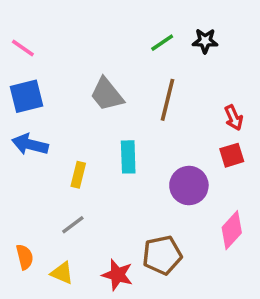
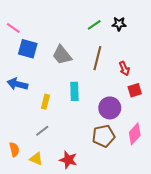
blue square: (26, 96) -> (28, 49), moved, turned 30
red arrow: (234, 118) -> (124, 68), moved
brown pentagon: (162, 255) -> (104, 136), moved

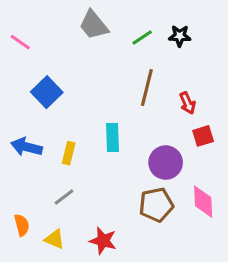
blue square: (28, 49) -> (47, 92), moved, turned 30
gray trapezoid: (62, 55) -> (94, 25), moved
blue arrow: (17, 84) -> (26, 147), moved
pink diamond: (135, 134) -> (203, 202), turned -45

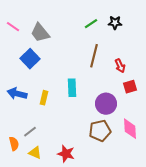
gray trapezoid: (94, 25) -> (40, 33), moved
gray line: (64, 197) -> (30, 132), moved

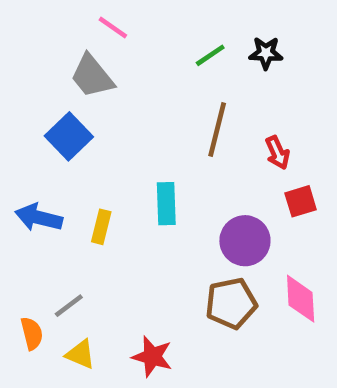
pink line: (13, 27) -> (113, 27), moved

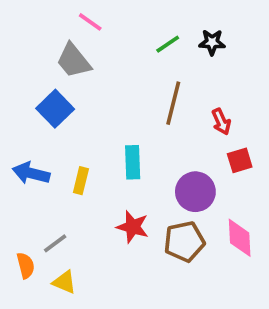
red star: (152, 357) -> (133, 227), moved

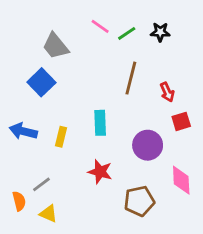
pink line: (90, 22) -> (100, 26), moved
brown pentagon: (184, 242) -> (139, 201), moved

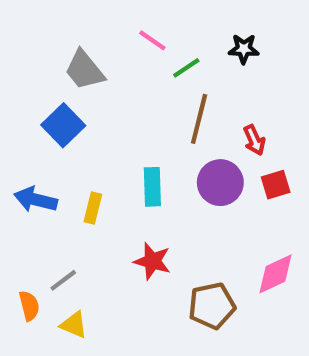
green line: (127, 33) -> (186, 68), moved
purple circle: (148, 145) -> (220, 183), moved
pink diamond: (181, 180) -> (276, 274), turned 68

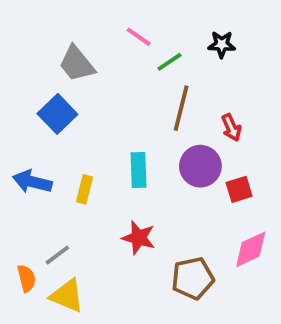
red square: (276, 185) -> (239, 189), moved
yellow triangle: (74, 325) -> (67, 296), size x1.4

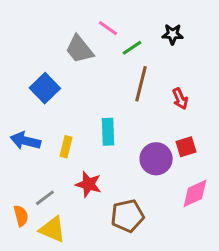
gray trapezoid: (77, 64) -> (79, 49), moved
purple circle: (200, 166) -> (156, 159), moved
red star: (139, 238) -> (88, 184), moved
brown pentagon: (193, 278) -> (128, 216), moved

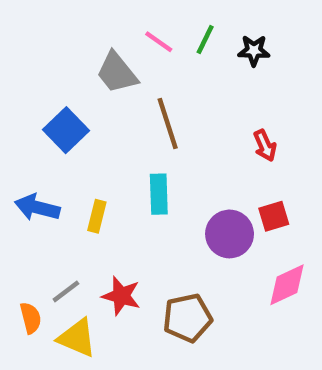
green line: (132, 48) -> (205, 39), moved, turned -30
brown line: (141, 84) -> (168, 123), moved, turned -32
red star: (88, 184) -> (121, 296), moved

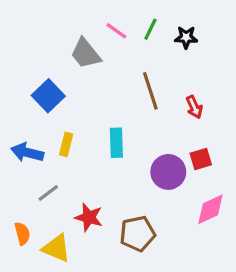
brown line: (168, 123) -> (150, 91), moved
yellow rectangle: (97, 216) -> (66, 144), moved
gray line: (66, 291) -> (48, 193), moved

